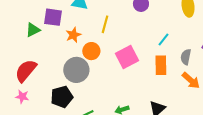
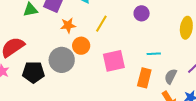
cyan line: (163, 39) -> (154, 54), turned 32
black pentagon: (62, 97) -> (33, 72), moved

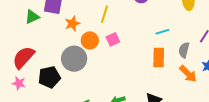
pink square: (114, 61) -> (113, 39), moved, size x0.6

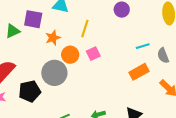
gray semicircle: (184, 50) -> (163, 56), moved, turned -35
orange rectangle: (159, 57) -> (139, 72), turned 60

